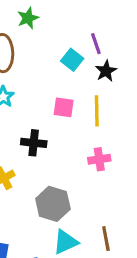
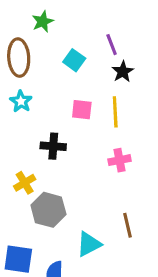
cyan square: (72, 60) -> (74, 60), moved
gray hexagon: (53, 204) -> (48, 210), moved
brown line: (106, 239) -> (127, 225), moved

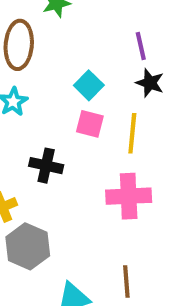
cyan square: (74, 60) -> (89, 85), moved
black star: (123, 72) -> (150, 83), turned -30
pink cross: (119, 160) -> (129, 196), size x1.5

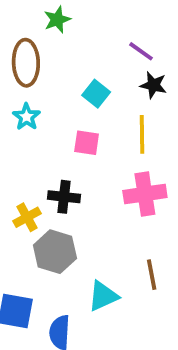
purple line: (141, 46) -> (141, 51), turned -36
pink square: (90, 124) -> (87, 143), moved
black cross: (46, 166) -> (64, 197), moved

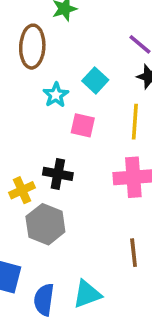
cyan star: (26, 117) -> (56, 95), moved
cyan triangle: (103, 296) -> (87, 294), moved

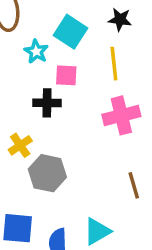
cyan square: (95, 80) -> (71, 32), size x1.4
black cross: (58, 174) -> (47, 103), moved

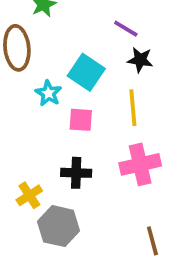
black cross: (47, 103) -> (76, 173), moved

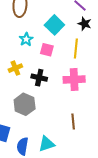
cyan star: (48, 93) -> (26, 39), moved
yellow cross: (29, 195) -> (15, 68), moved

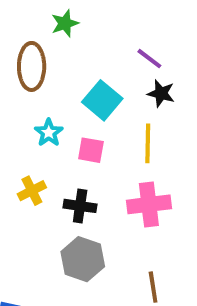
gray hexagon: (25, 104) -> (83, 259), moved

